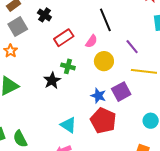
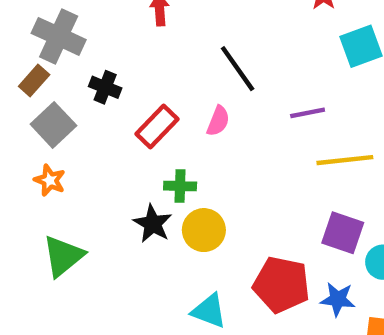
purple line: (132, 47) -> (308, 113), turned -49
yellow circle: (104, 61) -> (204, 230), moved
purple square: (121, 92) -> (343, 233), moved, turned -30
blue star: (98, 96) -> (338, 299), moved

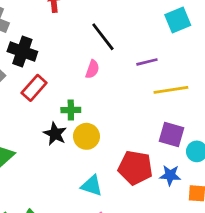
black cross: (105, 87) -> (22, 52), size x1.5
red rectangle: (157, 127) -> (34, 88), moved

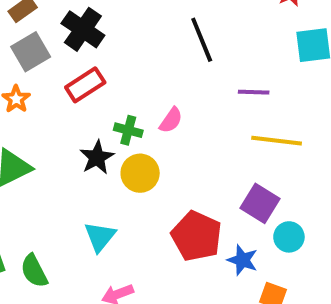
pink semicircle: (92, 69) -> (171, 120), moved
cyan triangle: (92, 186) -> (100, 237), moved, turned 35

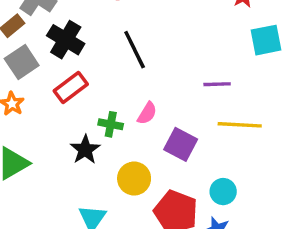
black line: (202, 40) -> (135, 50), moved
yellow circle: (140, 173) -> (134, 179), moved
purple square: (260, 203) -> (181, 144), moved
cyan circle: (289, 237) -> (223, 192), moved

